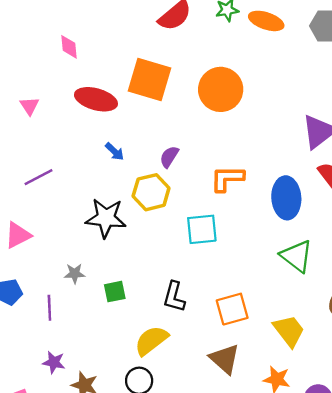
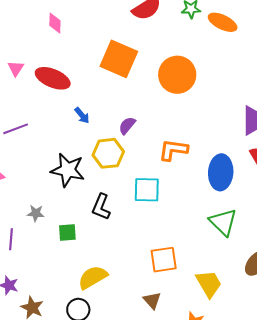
red ellipse: (96, 99) -> (53, 78), moved
black L-shape: (174, 297) -> (101, 207), moved
brown triangle: (225, 359) -> (152, 300), size x0.7

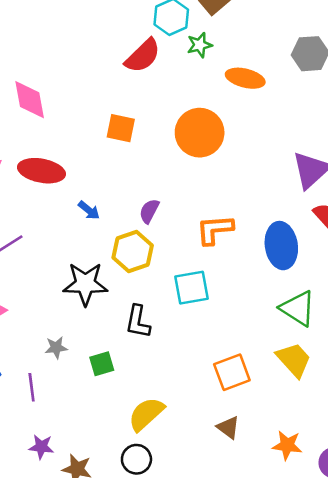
orange ellipse: (223, 22) -> (245, 78), moved
pink diamond: (55, 23) -> (30, 100), size x1.5
orange square: (119, 59) -> (121, 128), size x0.6
yellow trapezoid: (209, 284) -> (294, 360), moved

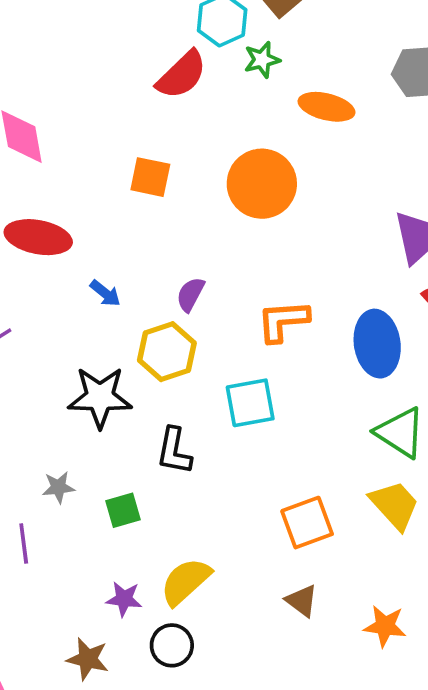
purple star: (41, 447) -> (124, 599), moved

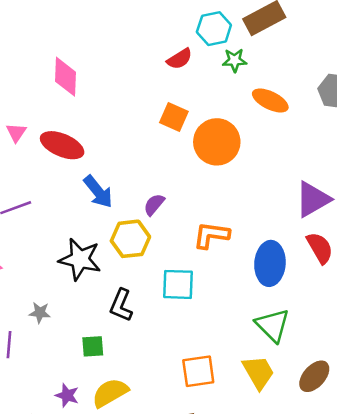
red semicircle: (182, 75) -> (180, 59), size x0.7
orange square: (150, 177) -> (174, 117), moved
blue arrow: (105, 293) -> (98, 192), size x1.6
green square: (123, 510) -> (93, 346), moved

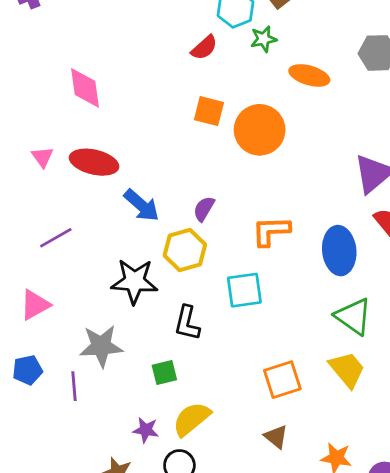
gray star: (40, 313) -> (101, 346), size x1.8

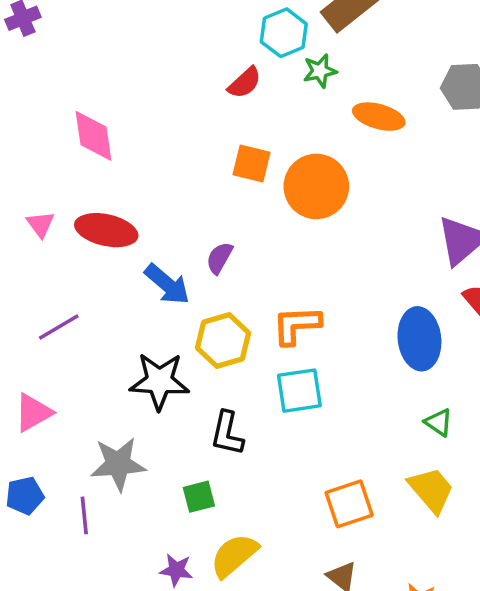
purple semicircle: (204, 209) -> (219, 258), moved
orange L-shape: (271, 231) -> (297, 325), moved
green triangle: (353, 316) -> (439, 422), size x0.6

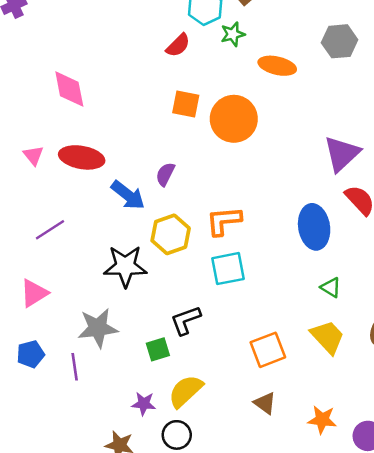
black L-shape: (227, 433) -> (186, 320), moved, turned 60

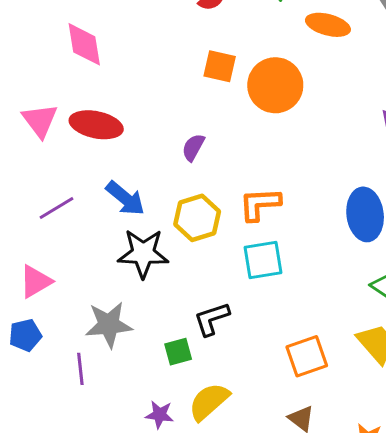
pink triangle: (33, 155) -> (40, 121), size x1.5
blue arrow: (128, 195) -> (125, 198), moved
blue pentagon: (31, 354) -> (25, 335), moved

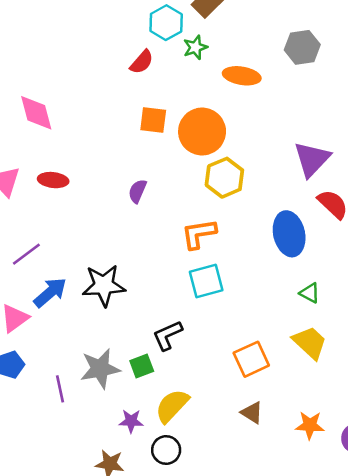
red ellipse: (96, 125) -> (53, 180), size x0.7
blue arrow: (125, 198) -> (50, 292), moved, turned -75
yellow hexagon: (197, 218) -> (224, 178), moved
gray star: (109, 325) -> (100, 369), moved

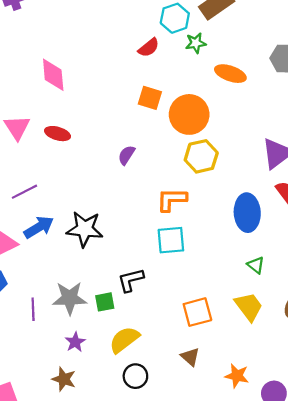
purple star: (131, 421) -> (75, 342), moved, turned 30
black circle: (166, 450) -> (135, 376), moved

